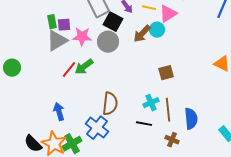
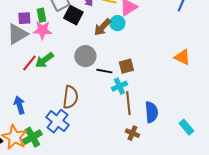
green rectangle: (52, 22) -> (41, 15), moved
gray circle: (108, 42) -> (85, 56), moved
cyan cross: (151, 103) -> (119, 86), moved
black line: (144, 124) -> (104, 71), moved

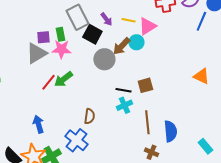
gray circle: (85, 56) -> (104, 59), moved
cyan cross: (119, 86) -> (124, 105), moved
brown semicircle: (70, 97) -> (89, 116), size x0.7

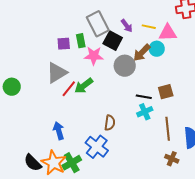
pink triangle: (147, 26) -> (168, 33), turned 30
pink star: (61, 49) -> (94, 56), moved
gray triangle: (36, 53) -> (57, 73), moved

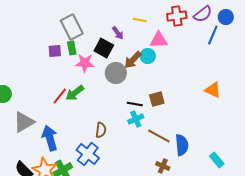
gray rectangle: (98, 24) -> (72, 27), moved
yellow line: (149, 27) -> (140, 20), moved
gray triangle: (57, 73) -> (24, 122), moved
brown line: (168, 129) -> (159, 136), turned -55
blue arrow: (59, 131) -> (50, 138), size x1.4

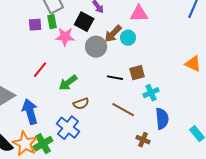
cyan circle: (148, 56) -> (128, 38), moved
green arrow: (75, 93) -> (68, 83), moved
cyan cross: (136, 119) -> (151, 93), moved
brown semicircle: (101, 130) -> (81, 104), turned 63
brown line: (159, 136) -> (123, 110), moved

